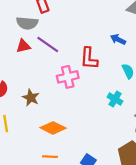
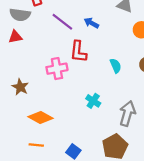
blue arrow: (118, 39) -> (91, 23), moved
purple line: (48, 44) -> (62, 22), moved
cyan cross: (115, 99) -> (93, 101), moved

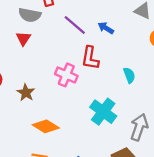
red triangle: (15, 37) -> (23, 38), turned -48
pink cross: (57, 69) -> (66, 75), turned 30
cyan cross: (93, 101) -> (103, 112), size x1.6

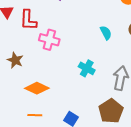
red L-shape: (90, 58) -> (28, 20), moved
cyan cross: (103, 112) -> (87, 68), size x0.7

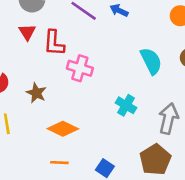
cyan semicircle: (106, 33) -> (151, 61), size x1.5

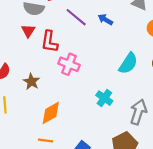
cyan semicircle: (151, 61) -> (128, 63), turned 55
orange diamond: (63, 129) -> (51, 113), turned -60

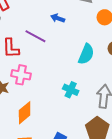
purple line: (76, 17) -> (35, 36), moved
pink cross: (69, 64) -> (21, 75), moved

